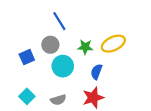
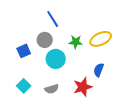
blue semicircle: (96, 72) -> (99, 70), moved

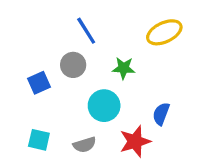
yellow ellipse: (101, 39) -> (164, 32), moved
cyan circle: (56, 59) -> (104, 106), moved
cyan square: (24, 86) -> (39, 140), turned -32

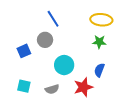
yellow ellipse: (164, 32) -> (101, 20), turned 30
green star: (124, 68) -> (99, 42), moved

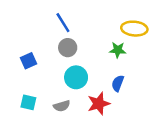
yellow ellipse: (101, 20) -> (134, 29), moved
gray circle: (45, 40) -> (68, 48), moved

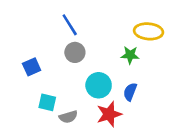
cyan circle: (76, 77) -> (99, 85), moved
cyan square: (28, 102) -> (47, 102), moved

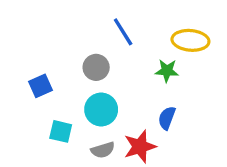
blue line: (70, 25) -> (123, 32), moved
cyan circle: (99, 85) -> (101, 109), moved
gray semicircle: (68, 117) -> (103, 150), moved

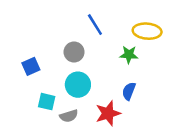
gray semicircle: (103, 150) -> (69, 116), moved

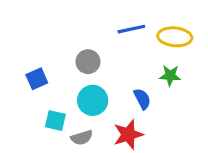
blue line: (95, 25) -> (131, 29), moved, turned -70
green star: (129, 55) -> (170, 76), moved
blue semicircle: (129, 91) -> (142, 99), moved, turned 132

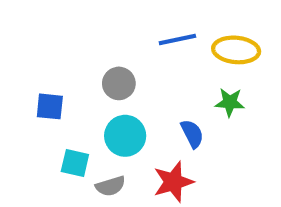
blue square: (37, 79) -> (50, 106), turned 30

